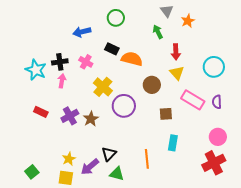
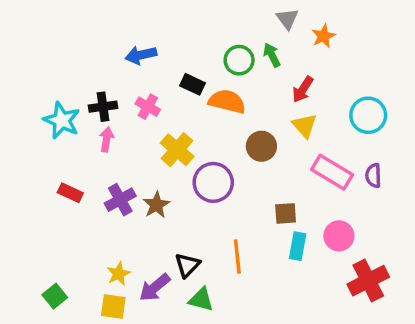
green circle: (116, 18) -> (239, 60), moved
red arrow: (176, 52) -> (303, 89), turned 35
brown square: (166, 114) -> (286, 213), moved
pink circle: (218, 137) -> (339, 236), moved
orange line: (147, 159) -> (237, 256), moved

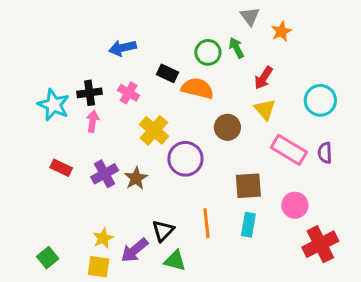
brown square: (286, 213) -> (248, 186), size x1.4
cyan rectangle: (298, 246) -> (248, 225), moved

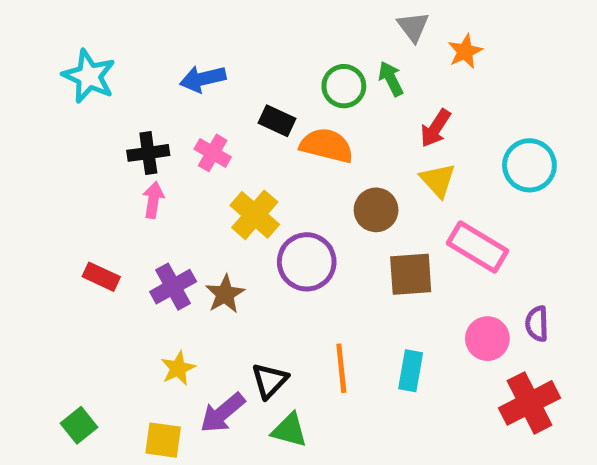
cyan star: (54, 105) -> (89, 76), moved
purple semicircle: (325, 153) -> (537, 324), moved
brown square: (248, 186) -> (411, 274), moved
yellow star: (103, 238) -> (178, 368), moved

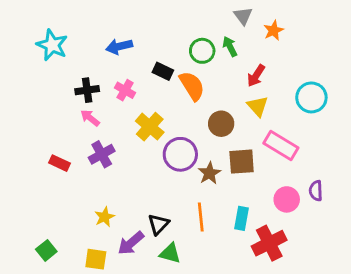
orange semicircle: (327, 146) -> (192, 86), turned 44
pink arrow: (153, 200) -> (90, 118), turned -60
purple cross: (173, 287) -> (102, 154), moved
brown star: (225, 294) -> (209, 173), moved
red cross: (529, 403) -> (269, 243), moved

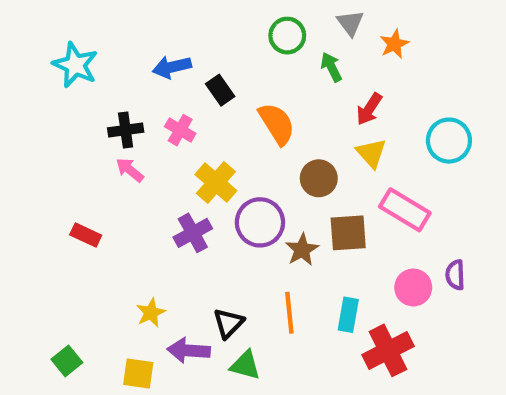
green circle: (202, 51) -> (287, 36), moved
black rectangle: (163, 71) -> (220, 90), moved, turned 30
purple cross: (102, 154) -> (193, 233), moved
purple arrow: (131, 243) -> (189, 350), turned 44

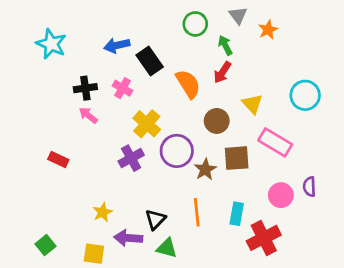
black rectangle: (220, 90) -> (150, 61), size x1.4
red arrow: (369, 109) -> (222, 72), moved

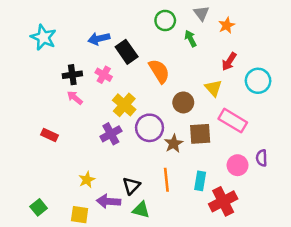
red arrow: (222, 72) -> (229, 61), moved

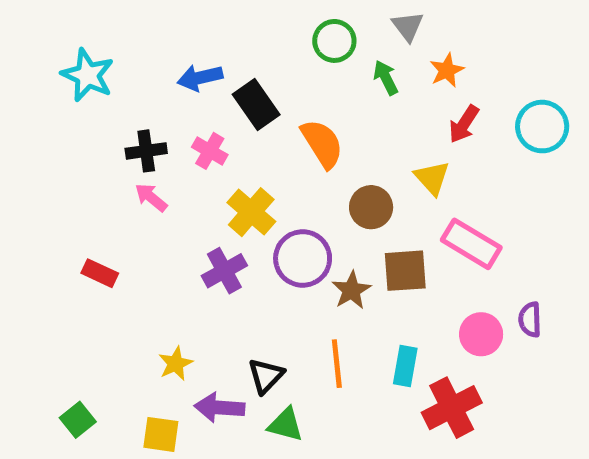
orange star: (227, 25) -> (447, 70), moved
cyan circle: (258, 81) -> (542, 127), moved

